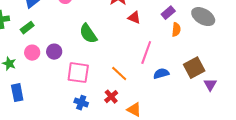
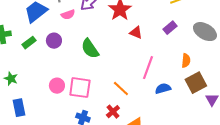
orange semicircle: (176, 30) -> (186, 61), moved
purple circle: (54, 52) -> (54, 41), moved
pink circle: (32, 53) -> (57, 86), moved

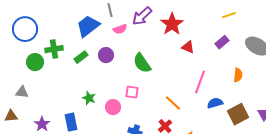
green star: (11, 79) -> (89, 98), moved
brown square: (196, 83) -> (238, 114), moved
pink circle: (57, 86) -> (113, 107), moved
pink square: (80, 88) -> (132, 92), moved, size x0.6

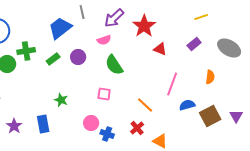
pink semicircle: (120, 29) -> (104, 40), moved
pink circle: (113, 107) -> (91, 123), moved

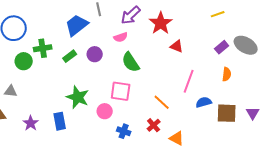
purple rectangle: (194, 44) -> (222, 47), moved
pink square: (104, 94) -> (121, 91), size x1.5
green star: (61, 100) -> (78, 97), size x1.6
brown square: (210, 116) -> (227, 113), turned 30
pink circle: (91, 123) -> (105, 111), moved

